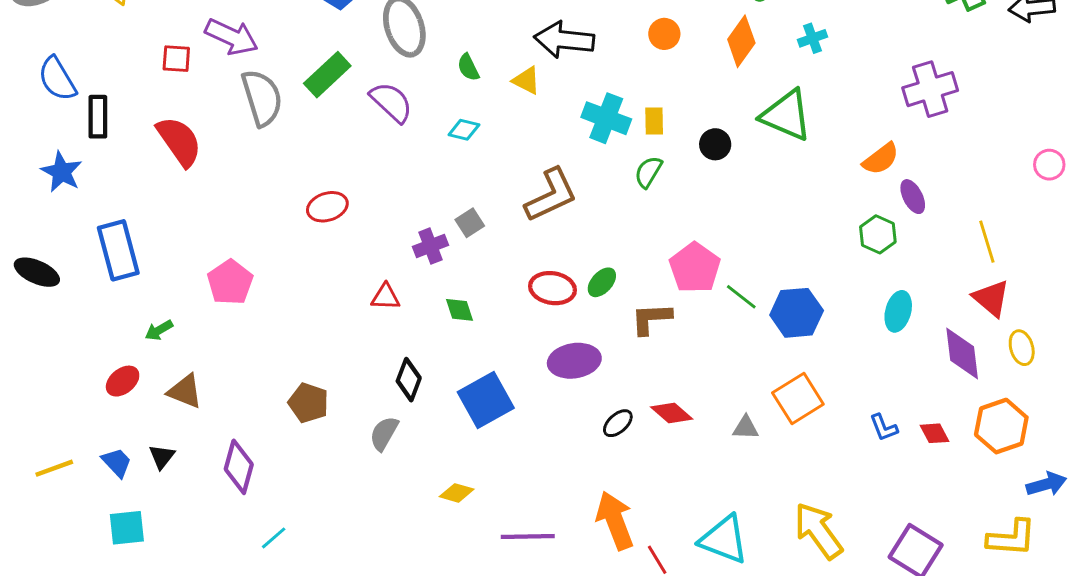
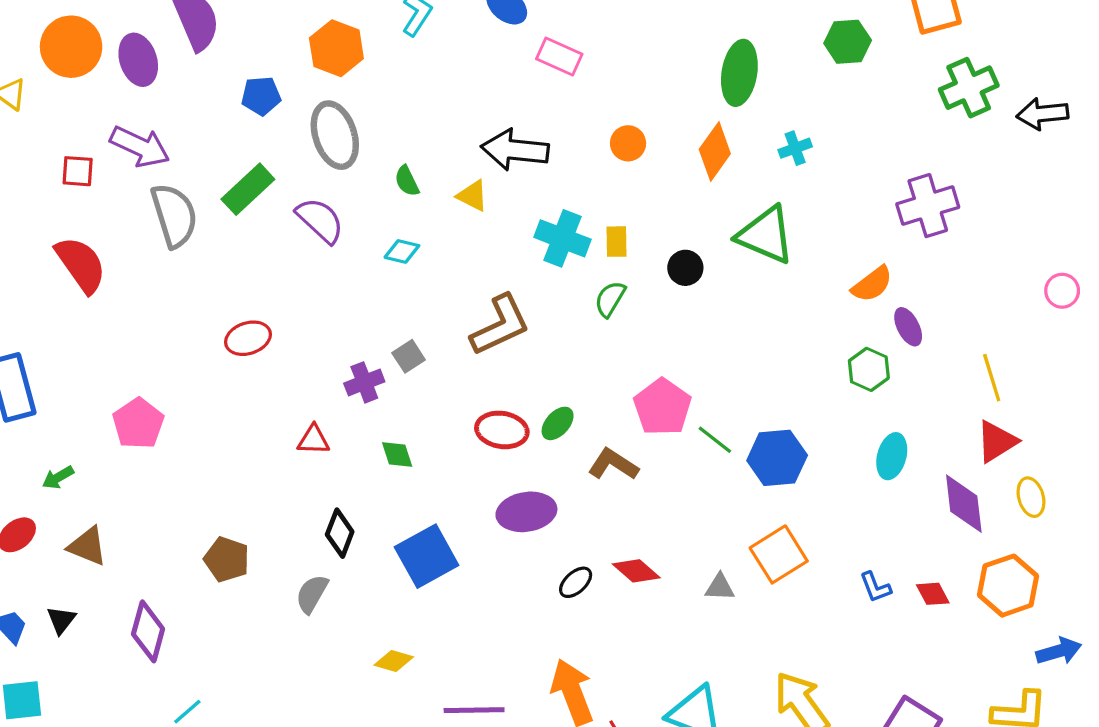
red triangle: (991, 298) -> (997, 441), turned 48
brown L-shape: (651, 319) -> (613, 464), turned 36

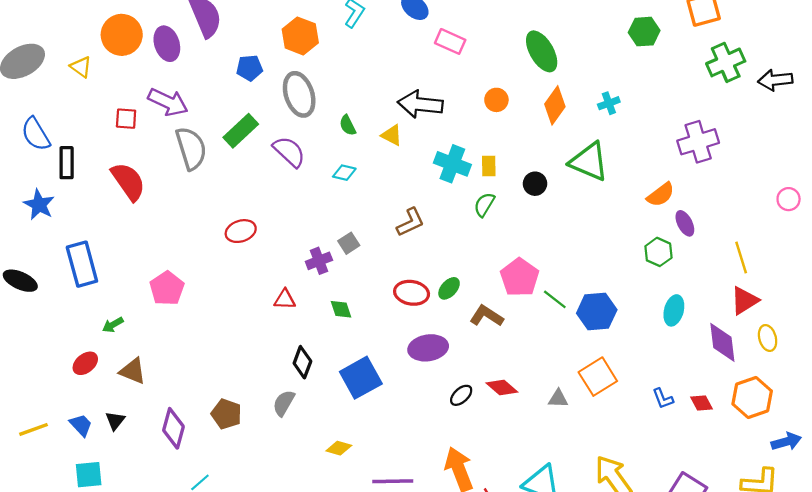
green ellipse: (739, 73) -> (542, 51), moved, turned -39
brown L-shape: (500, 325) -> (410, 222), size x0.7
brown pentagon: (227, 559) -> (226, 414), moved

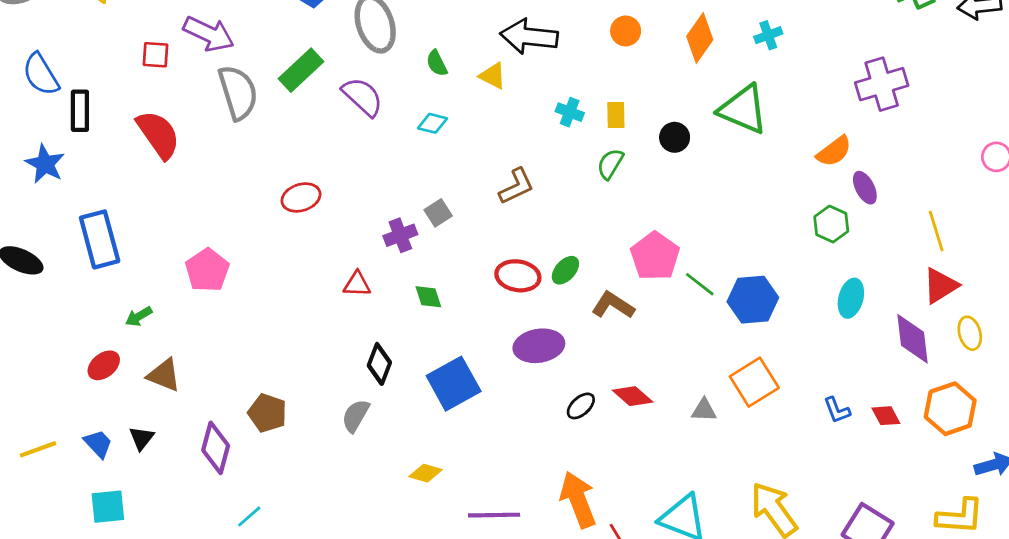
cyan cross: (452, 164) -> (570, 112), size x0.6
brown pentagon: (226, 414) -> (267, 413), moved

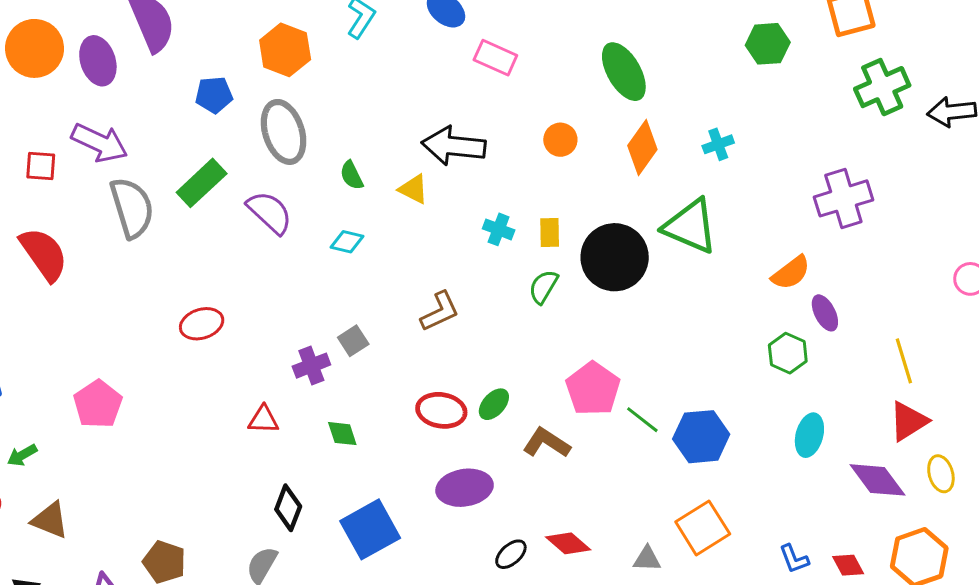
black circle: (675, 137) -> (615, 257), size x2.0
purple diamond: (912, 339) -> (878, 480), turned -30

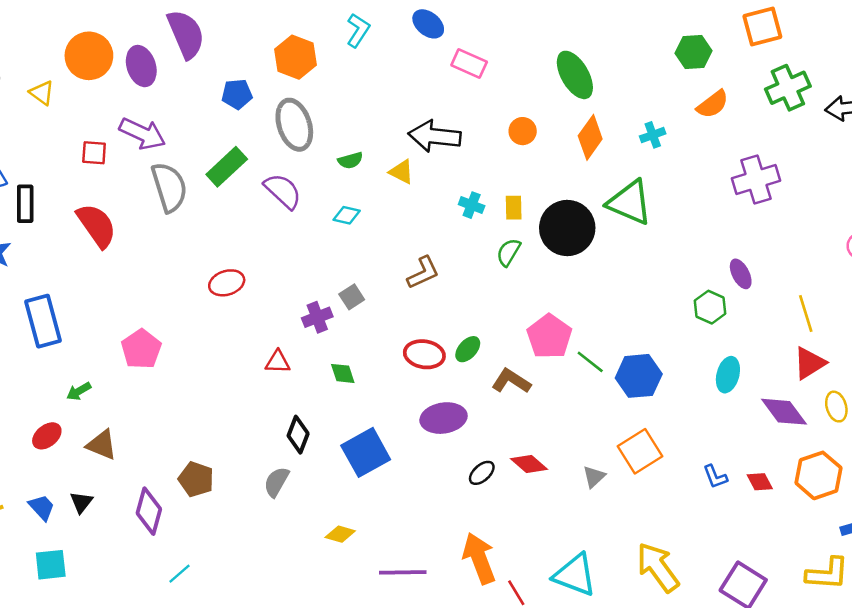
green semicircle: (352, 175) -> (350, 160), turned -80
orange semicircle: (791, 273) -> (713, 104), moved
gray triangle: (647, 559) -> (594, 477), turned -45

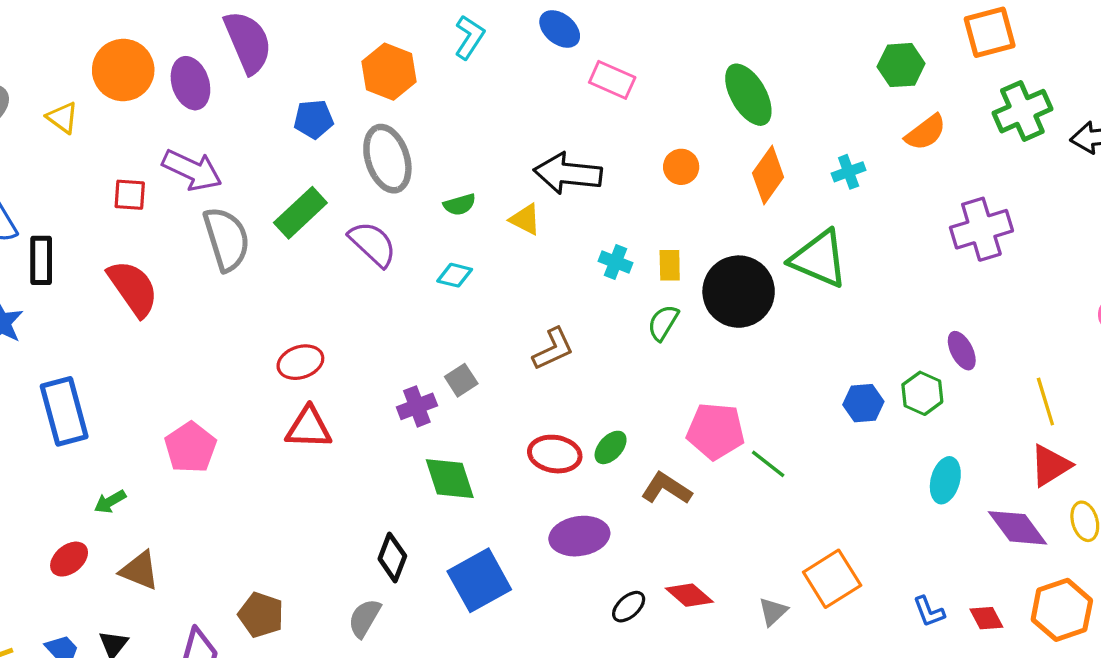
pink pentagon: (549, 336) -> (716, 431), turned -30
red triangle: (278, 362) -> (309, 428), moved, size x1.4
green diamond: (343, 373) -> (450, 479), size x1.6
blue hexagon: (639, 376) -> (863, 403), moved, size x0.7

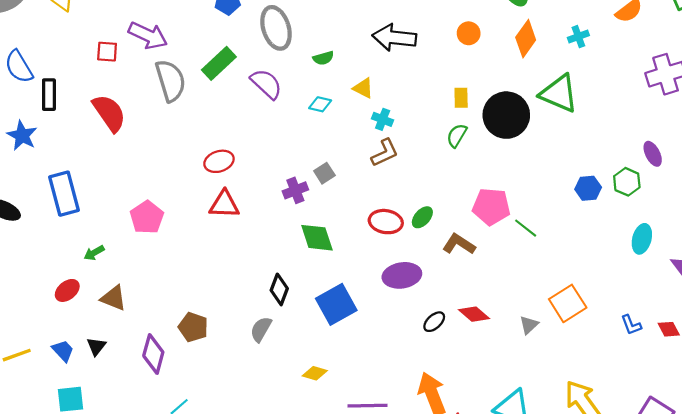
yellow triangle: (525, 219) -> (363, 88), moved
cyan cross: (615, 262) -> (383, 119), moved

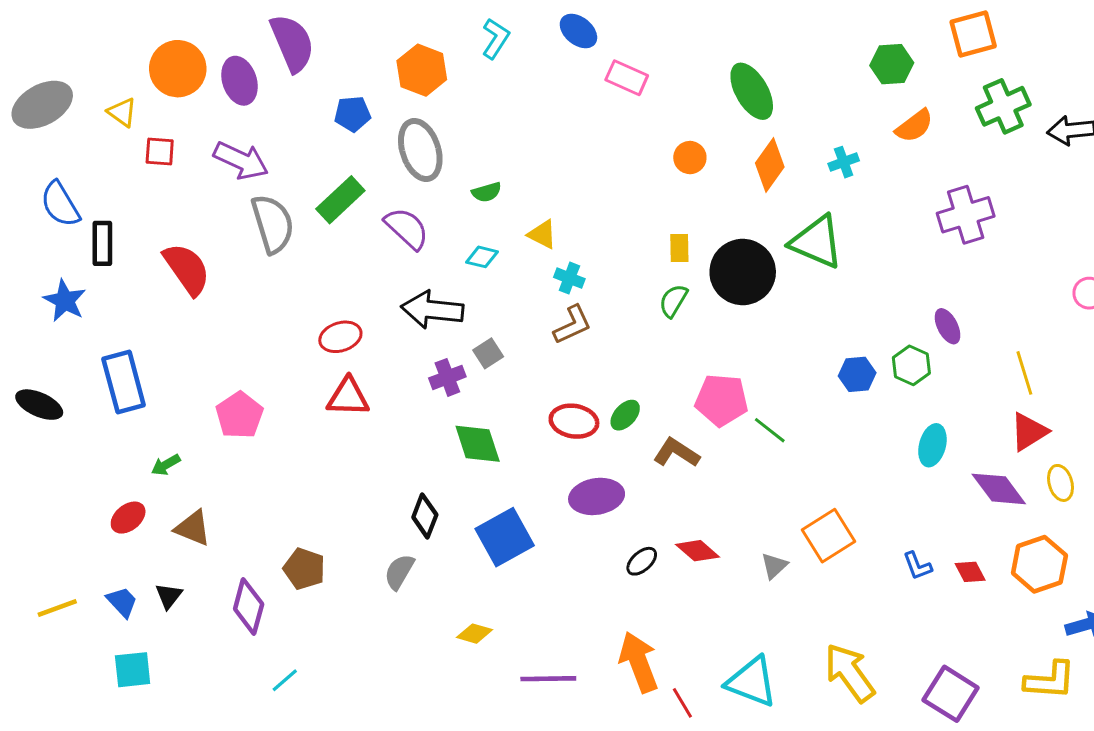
black arrow: (394, 38) -> (432, 310), moved
red square: (107, 52) -> (160, 152), moved

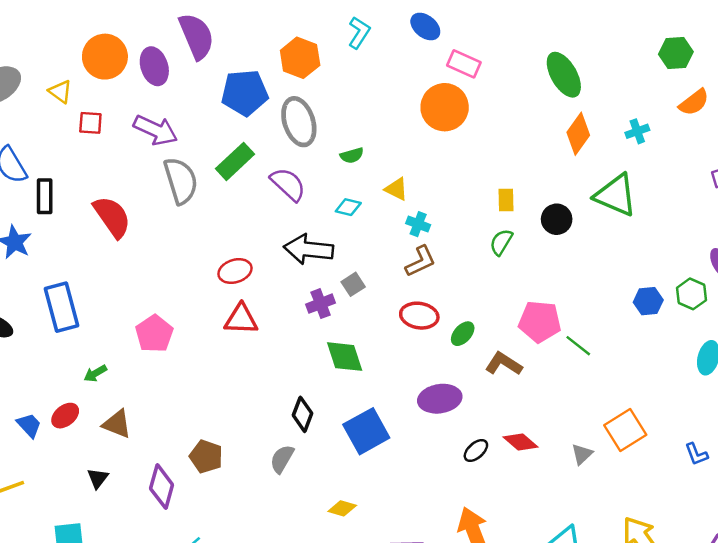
blue pentagon: (352, 114) -> (245, 93), size x1.6
orange circle: (690, 158) -> (445, 107), moved, size x1.8
black circle: (743, 272) -> (557, 219), size x0.6
red ellipse: (574, 421) -> (419, 316), moved
blue trapezoid: (122, 602) -> (29, 425), moved

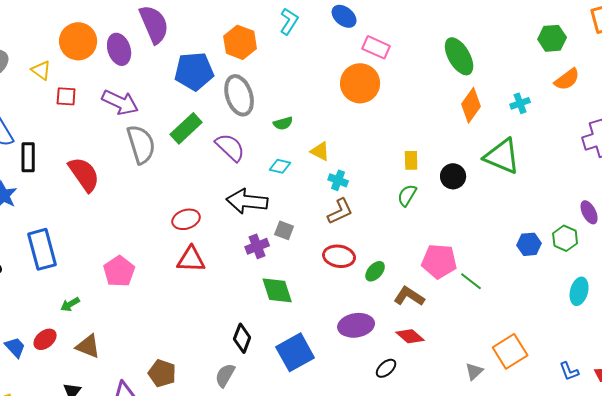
gray square: (353, 284) -> (284, 230), turned -36
red diamond: (520, 442) -> (410, 336), moved

